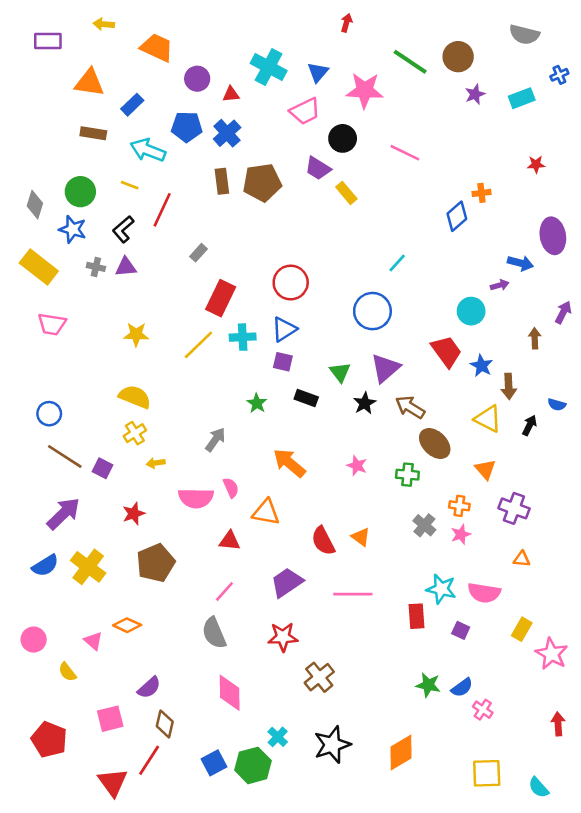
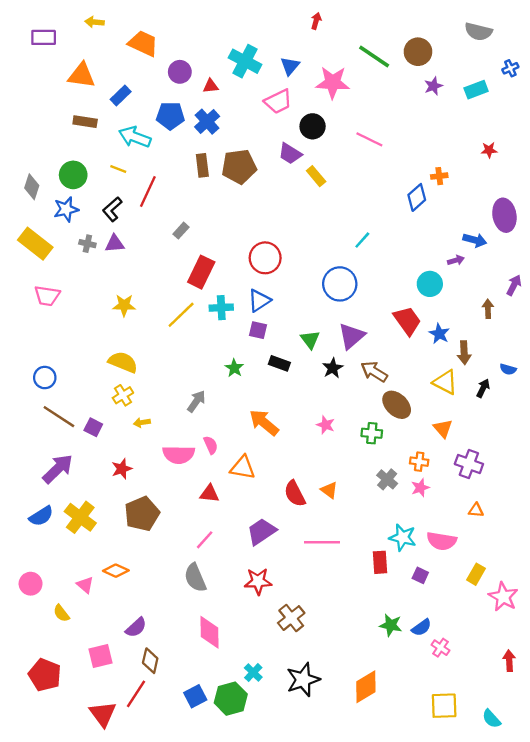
blue star: (73, 229) -> (66, 209), turned -30

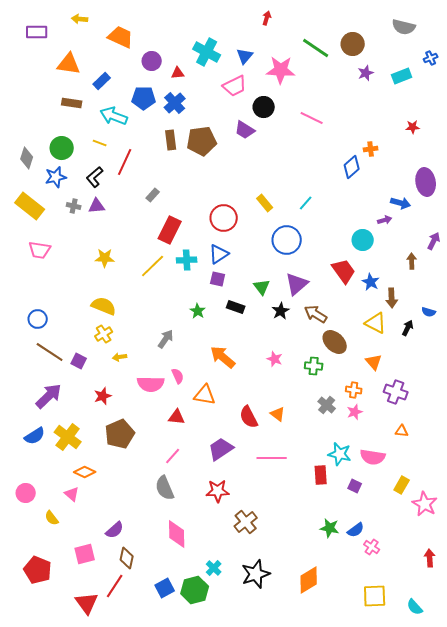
yellow rectangle: (316, 176) -> (265, 203), moved
orange diamond: (116, 571) -> (85, 472), moved

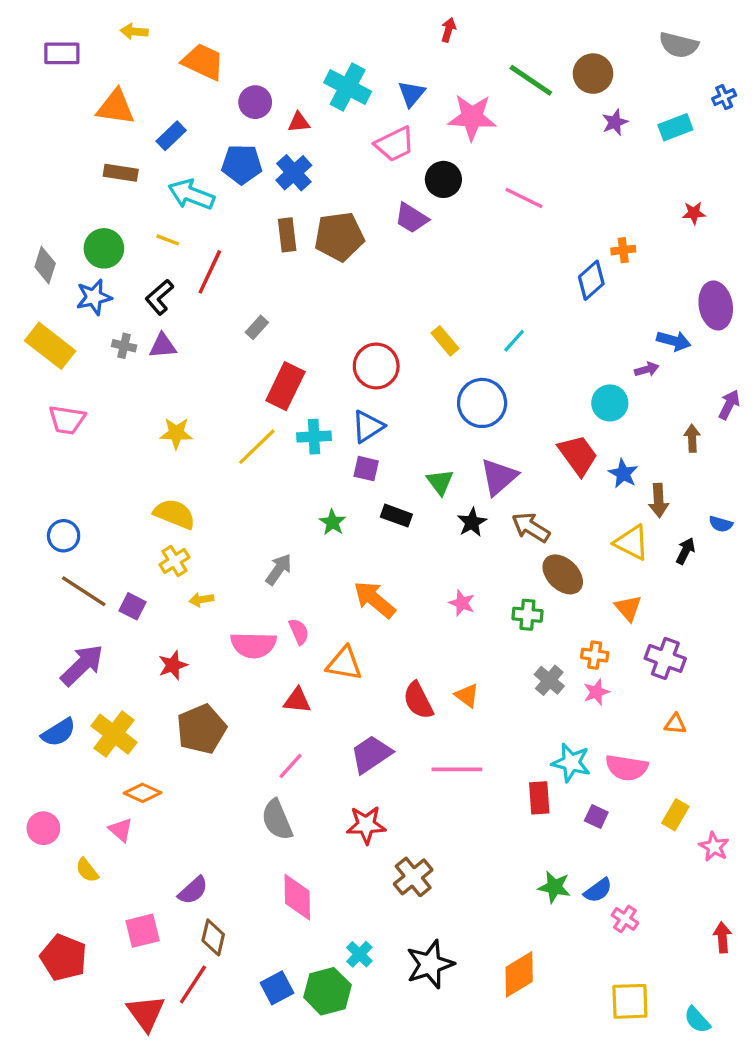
pink star: (425, 504) -> (714, 847), size x0.7

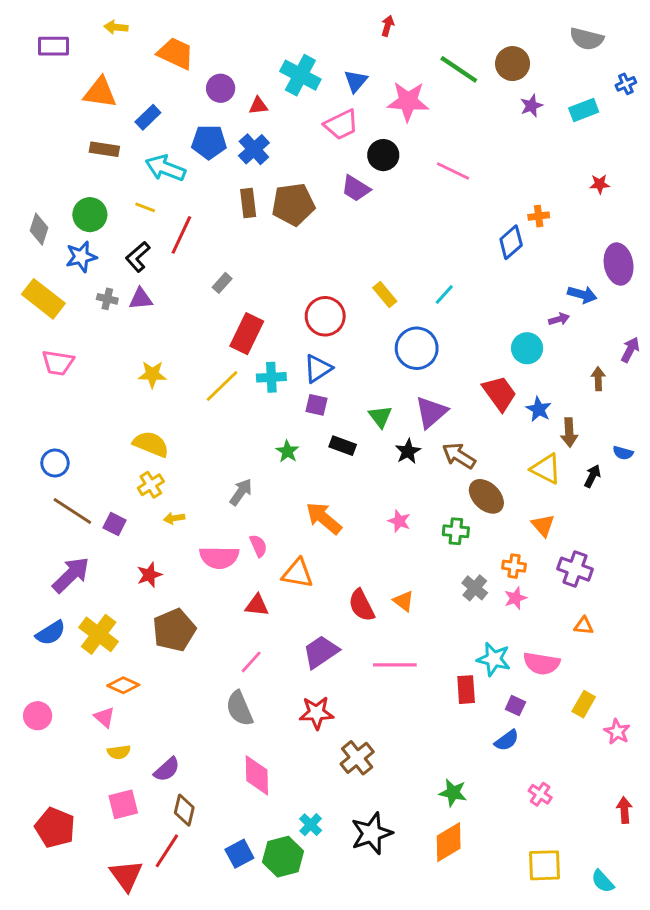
yellow semicircle: (87, 870) -> (119, 752), moved, turned -60
green star: (554, 887) -> (453, 793), moved
blue semicircle: (598, 890) -> (507, 740), moved

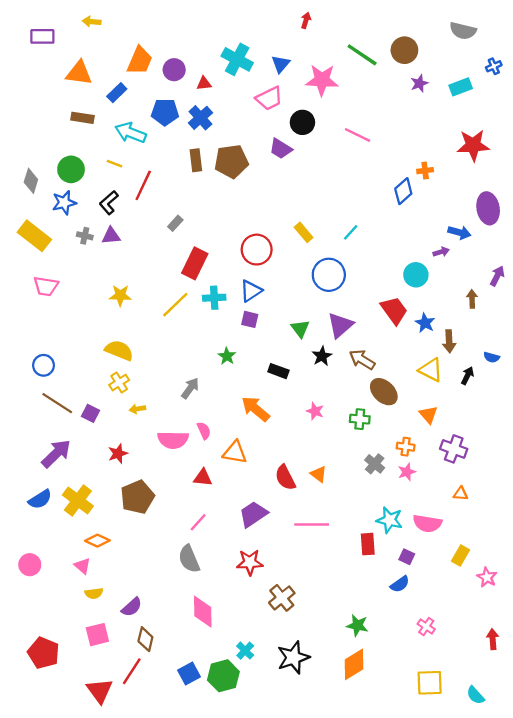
orange trapezoid: (176, 53) -> (140, 61), moved, turned 88
red star: (600, 184) -> (473, 145), size x2.0
black rectangle: (343, 446) -> (278, 371), moved

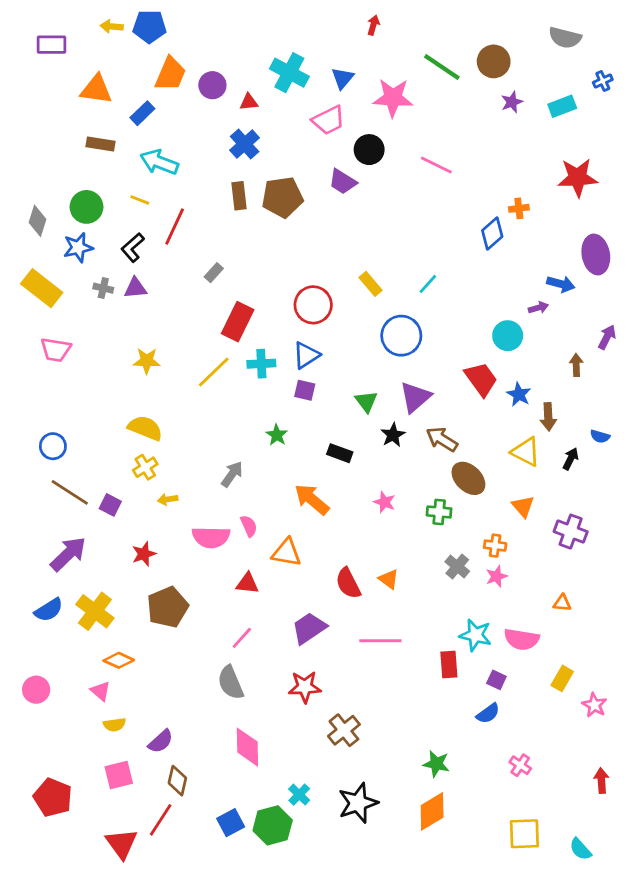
blue pentagon: (165, 112) -> (149, 26), moved
purple cross: (454, 449) -> (571, 532), moved

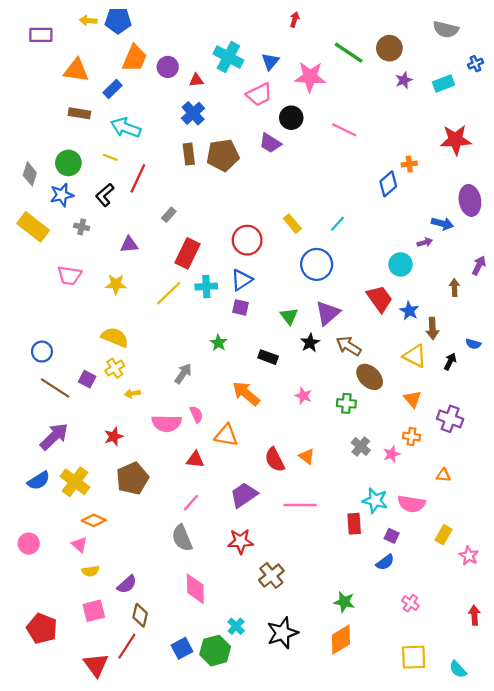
purple triangle: (135, 288) -> (129, 245), moved
pink trapezoid: (56, 350) -> (70, 275), moved
purple square: (110, 505) -> (87, 379), moved
orange cross: (495, 546) -> (411, 437), moved

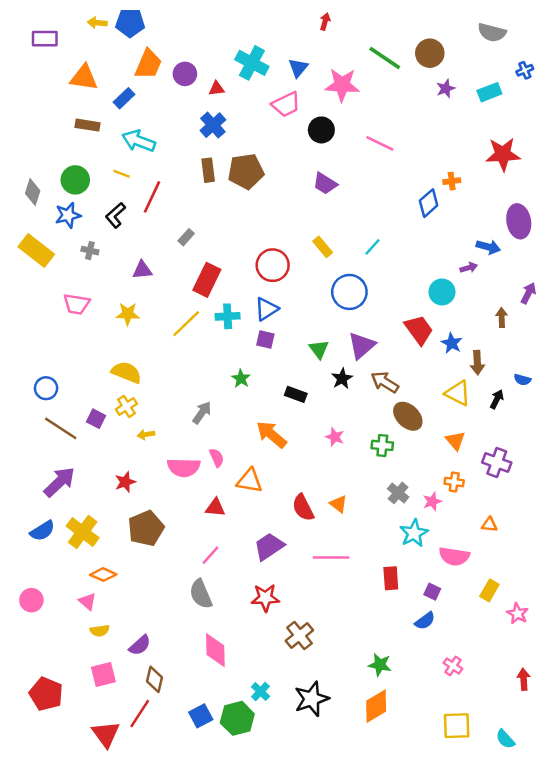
purple trapezoid: (270, 143) -> (325, 184), moved
cyan star: (375, 500) -> (414, 533), moved, turned 30

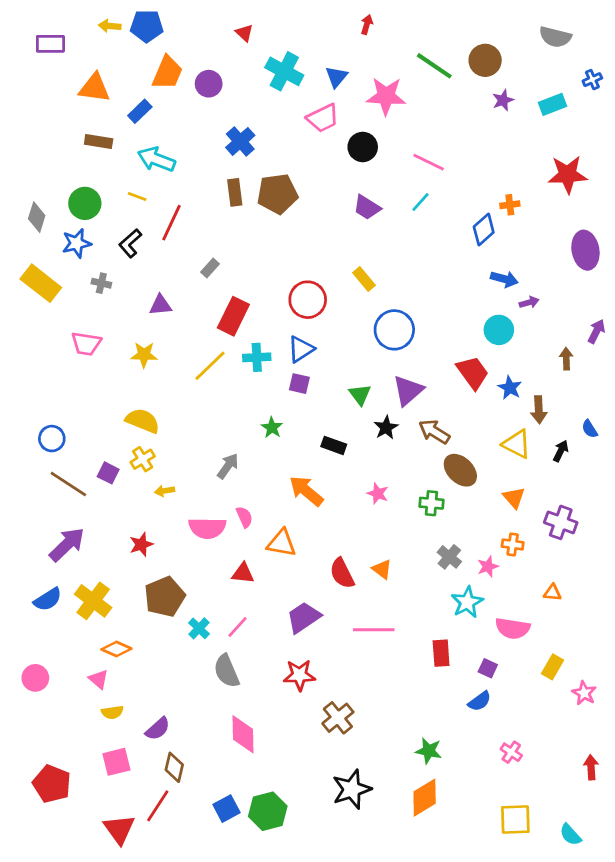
red triangle: (217, 89) -> (244, 33), moved, turned 49
cyan line: (373, 247) -> (420, 202), moved
blue arrow: (488, 247) -> (504, 279), moved
blue semicircle: (522, 380) -> (590, 429), turned 42
cyan cross: (260, 692) -> (199, 628), moved

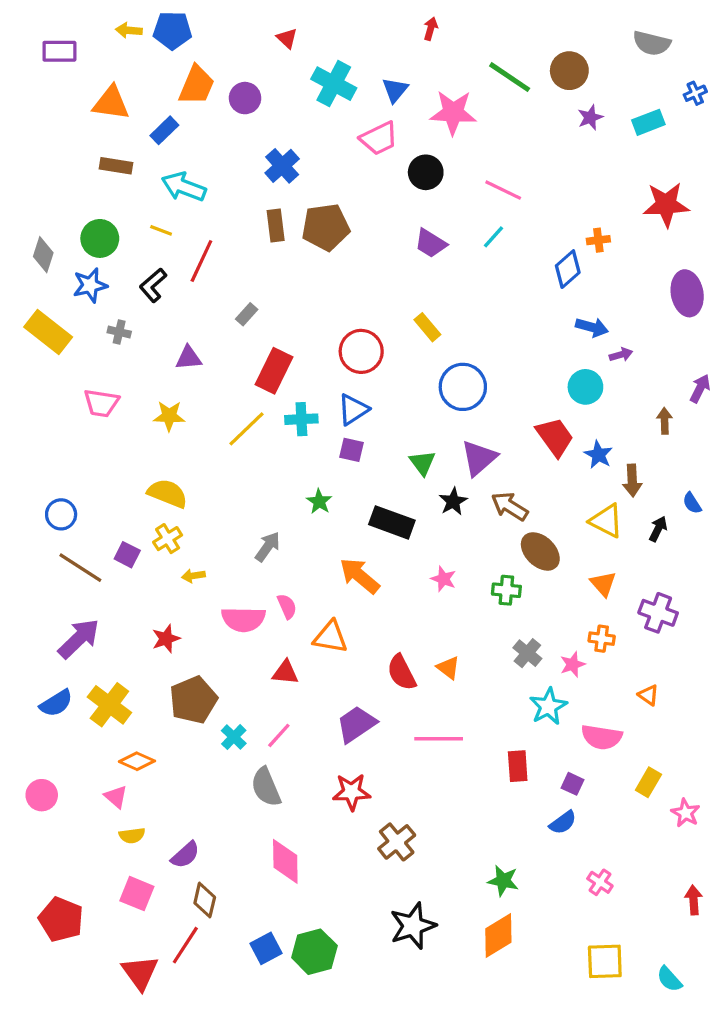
black rectangle: (334, 445) -> (392, 522), size x1.5
orange triangle: (552, 593) -> (648, 695), turned 30
pink square: (116, 762) -> (137, 894), turned 36

